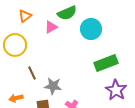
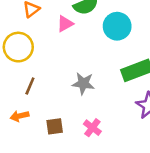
brown line: (32, 73) -> (30, 86), moved, turned 48
gray star: (53, 86) -> (83, 83), moved

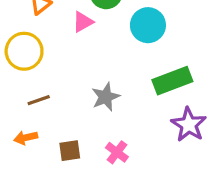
gray star: (83, 83) -> (106, 97), turned -30
brown line: (30, 86) -> (39, 100), turned 48

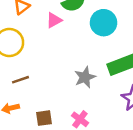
gray star: (106, 97) -> (85, 77), moved

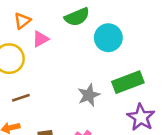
pink triangle: (54, 20) -> (40, 39), moved

